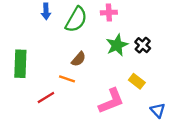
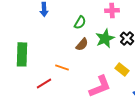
pink cross: (109, 13) -> (112, 10), moved
green semicircle: (76, 20) -> (80, 22), moved, size x0.6
brown semicircle: (79, 59) -> (82, 44), moved

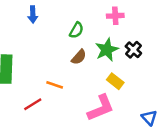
yellow rectangle: (122, 69) -> (115, 81), moved

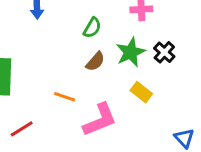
red line: (33, 104) -> (22, 129), moved
pink L-shape: (101, 108) -> (100, 120), moved

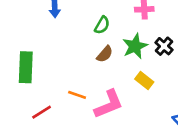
orange line: (65, 97) -> (77, 95), moved

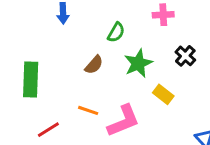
green star: (135, 46) -> (138, 63), moved
brown semicircle: (105, 54) -> (94, 65), moved

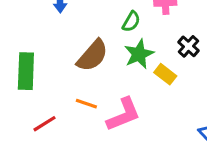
green semicircle: (116, 32) -> (131, 22), moved
brown semicircle: (94, 65) -> (93, 56), size x1.6
yellow rectangle: (163, 94) -> (165, 74), moved

